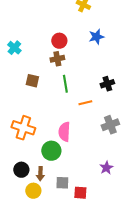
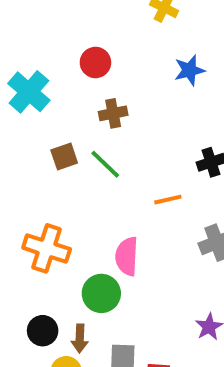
red circle: (59, 41) -> (95, 62), moved
cyan cross: (14, 48) -> (29, 92), size x1.5
brown square: (32, 81) -> (64, 156), turned -32
green line: (65, 84) -> (105, 164), moved, turned -36

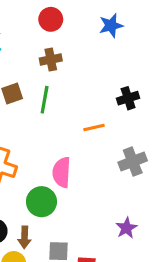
red circle: (95, 62) -> (51, 19), moved
green line: (105, 164) -> (45, 100), turned 56

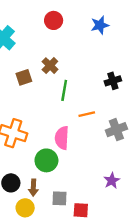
brown cross: (51, 60) -> (50, 66), moved, turned -35
green line: (45, 100) -> (64, 90), moved
orange line: (94, 128) -> (87, 114), moved

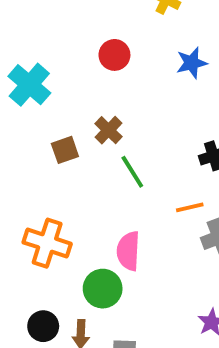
green line: (64, 90) -> (132, 172), turned -42
orange line: (87, 114) -> (190, 207), moved

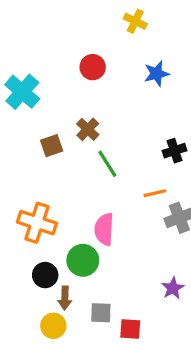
black circle: (43, 326) -> (45, 275), moved

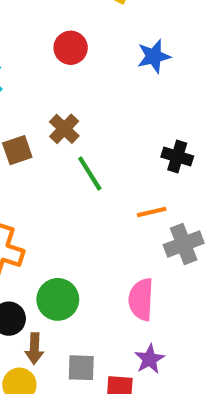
black cross: (175, 151) -> (177, 157), turned 35
pink semicircle: (104, 229) -> (141, 299), moved
purple star: (173, 288) -> (150, 359), moved

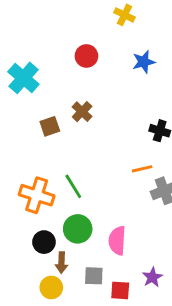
green line: (90, 174) -> (73, 186), moved
pink semicircle: (141, 299) -> (117, 241), moved
purple star: (150, 359) -> (152, 277), moved

